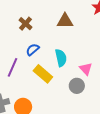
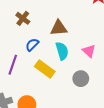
brown triangle: (65, 21) -> (59, 28), moved
pink triangle: (86, 69) -> (89, 51), moved

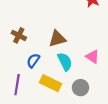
gray circle: (81, 79) -> (80, 88), moved

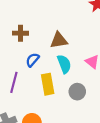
brown cross: (19, 35) -> (21, 33), turned -32
yellow rectangle: (51, 83) -> (48, 84), turned 48

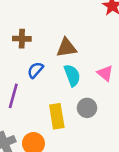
yellow rectangle: (48, 84) -> (57, 116), moved

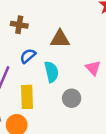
cyan semicircle: (72, 75) -> (52, 72), moved
yellow rectangle: (57, 116) -> (27, 97), moved

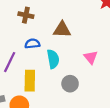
blue semicircle: (28, 56) -> (32, 44), turned 32

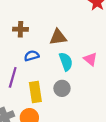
cyan semicircle: (53, 59) -> (66, 62), moved
gray circle: (70, 84) -> (62, 88), moved

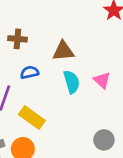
gray circle: (62, 88) -> (104, 140), moved
yellow rectangle: (35, 92) -> (32, 118), turned -48

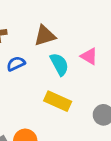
yellow rectangle: (32, 118) -> (58, 101), moved

